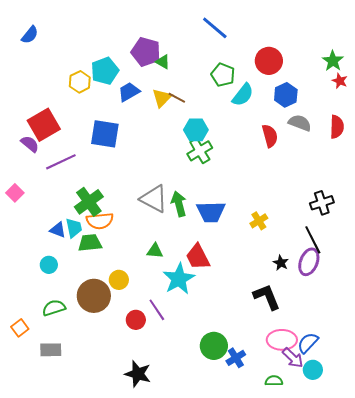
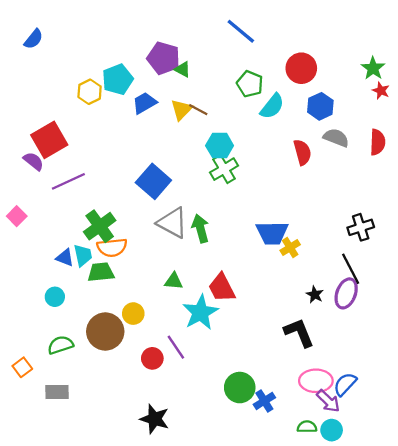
blue square: (105, 134) -> (153, 181), moved, turned 32
blue trapezoid: (211, 212) -> (272, 233), moved
cyan circle: (313, 370) -> (332, 430), moved

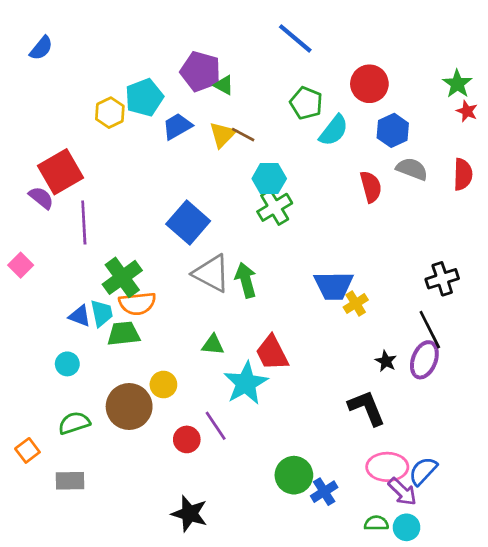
purple line: (68, 181) -> (84, 222), turned -68

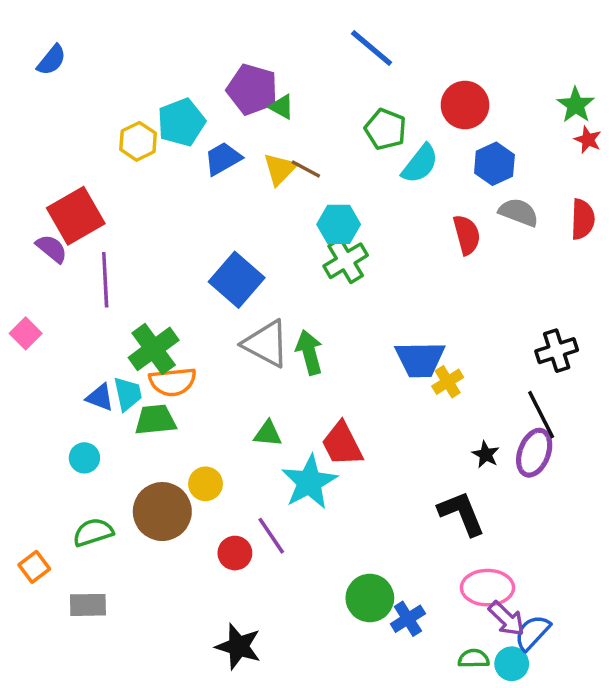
blue semicircle: (423, 471) -> (532, 633), moved

